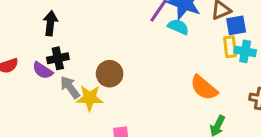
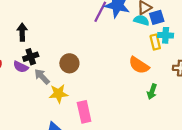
cyan semicircle: (178, 27) -> (141, 20), moved
yellow rectangle: (230, 47) -> (155, 42), moved
yellow star: (90, 98) -> (58, 94), moved

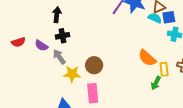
black arrow: (22, 32) -> (57, 15), moved
yellow rectangle: (155, 42) -> (164, 69), moved
black cross: (31, 57) -> (63, 36), moved
brown circle: (69, 63) -> (94, 65), moved

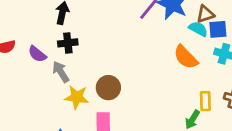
orange semicircle: (147, 58) -> (186, 57), moved

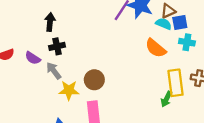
yellow rectangle: (205, 101) -> (176, 83), size x1.6

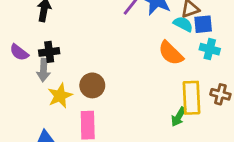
black cross: (57, 46) -> (49, 52), moved
gray arrow: (54, 71) -> (43, 70), turned -144
yellow star: (69, 90) -> (60, 96), turned -30

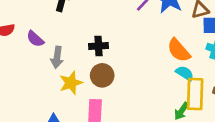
cyan semicircle: (183, 24) -> (185, 73), moved
black cross: (49, 52) -> (99, 46), moved

